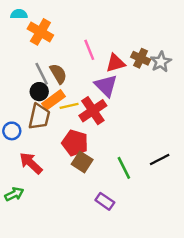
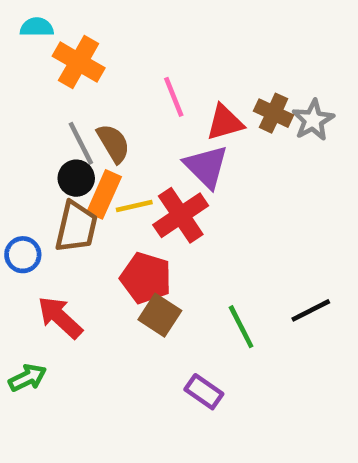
orange rectangle: (54, 100) -> (104, 194), turned -30

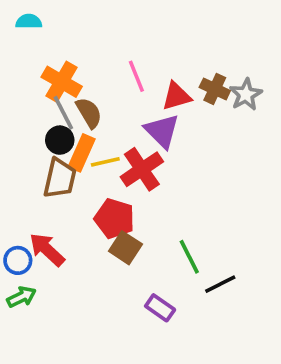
orange cross: (79, 62) -> (62, 82), moved
blue circle: (23, 255) -> (18, 260), moved
black line: (311, 310) -> (220, 284), moved

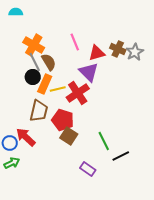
brown trapezoid: (60, 178) -> (39, 111), moved

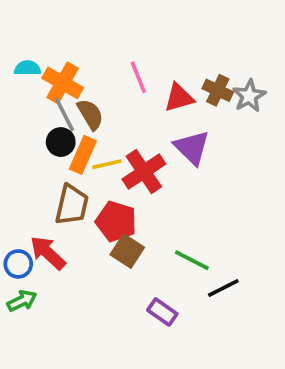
cyan semicircle: (16, 12) -> (27, 68), moved
purple triangle: (89, 72) -> (192, 148), moved
green line: (104, 141) -> (192, 260), turned -36

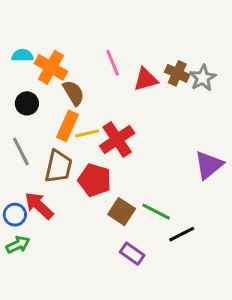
gray line: (64, 114) -> (21, 152), moved
black circle: (61, 142) -> (27, 103), moved
purple triangle: (192, 148) -> (209, 165), moved, turned 36
brown square: (127, 251) -> (122, 212), moved

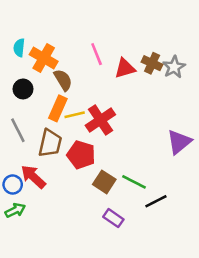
cyan semicircle: (22, 55) -> (19, 48), turned -84

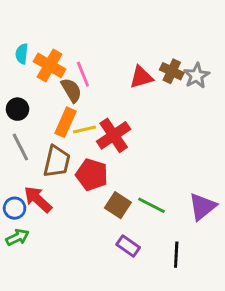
pink line: (97, 54) -> (83, 74), moved
black circle: (23, 89) -> (17, 109), moved
purple triangle: (179, 142) -> (202, 207), moved
black line: (156, 201) -> (176, 255), moved, turned -60

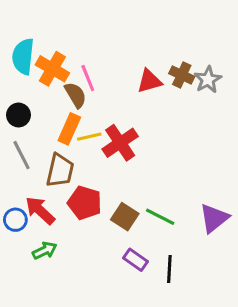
cyan semicircle: (22, 54) -> (23, 56), size x1.6
red pentagon: (92, 175) -> (85, 203), moved
green arrow: (17, 237) -> (45, 251), moved
black line: (176, 255) -> (169, 269), moved

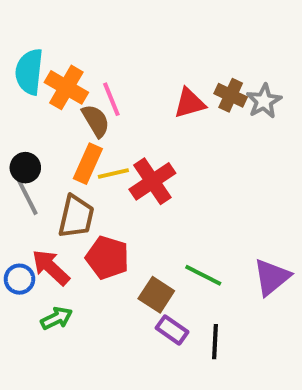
black circle: (18, 115) -> (25, 168), moved
brown square: (125, 217) -> (156, 295), moved

